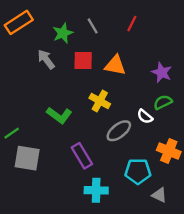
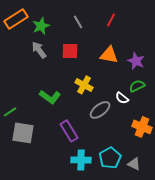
green star: (63, 33) -> (41, 26), moved
orange triangle: (115, 65) -> (109, 55), moved
cyan pentagon: (138, 171) -> (110, 158), moved, turned -30

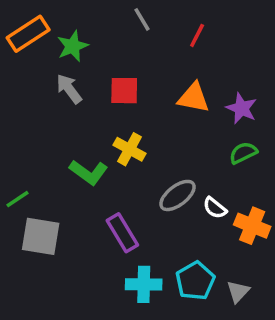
gray line: (78, 22) -> (142, 19), moved
yellow cross: (84, 85) -> (129, 149), moved
white semicircle: (122, 98) -> (215, 208), moved
gray triangle: (134, 164) -> (238, 291), turned 48

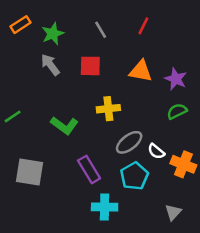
gray line: (142, 19) -> (101, 30), moved
orange rectangle: (28, 34) -> (20, 25), size x0.7
yellow cross: (129, 149) -> (108, 109), moved, turned -35
green line: (17, 199) -> (13, 116), moved
cyan pentagon: (195, 281) -> (134, 176), moved

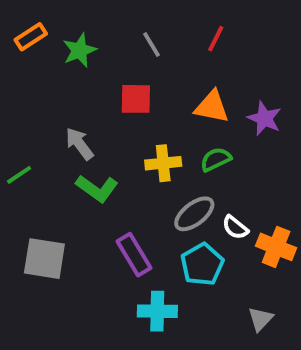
gray arrow: (50, 65) -> (79, 144), moved
green semicircle: (177, 111) -> (216, 159), moved

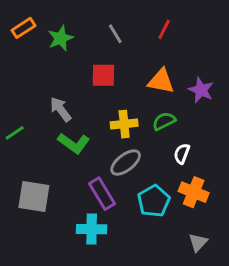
gray ellipse: (194, 214) -> (126, 163), moved
white semicircle: (235, 227) -> (182, 154), moved, turned 72
orange cross: (276, 247) -> (194, 192), moved
cyan cross: (157, 311) -> (92, 229), moved

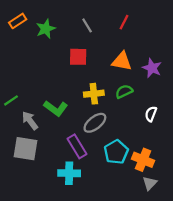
gray arrow: (61, 109) -> (30, 121), moved
white semicircle: (182, 154) -> (151, 114), moved
orange cross: (194, 192) -> (143, 160), moved

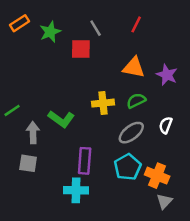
red square: (78, 57) -> (81, 49), moved
gray arrow: (30, 121) -> (33, 133), turned 36
gray ellipse: (95, 123) -> (131, 133), moved
purple rectangle: (77, 146) -> (85, 161), turned 35
gray square: (25, 149) -> (28, 163), size x0.7

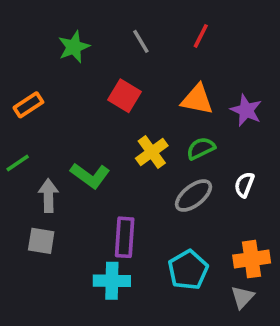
orange rectangle: (19, 23) -> (28, 105), moved
red square: (81, 49) -> (125, 96), moved, turned 30
yellow cross: (103, 103) -> (152, 152), turned -30
cyan pentagon: (128, 167) -> (188, 270), moved
orange cross: (157, 176) -> (252, 259), moved, turned -30

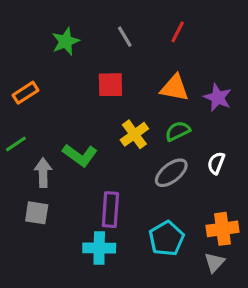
red square: (125, 96) -> (110, 85), turned -32

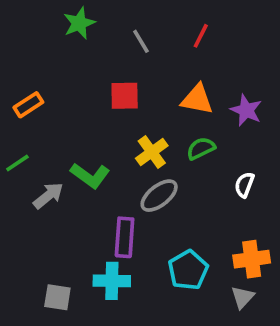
green star: (66, 41) -> (79, 23), moved
gray arrow: (43, 173) -> (48, 196), turned 52
gray ellipse: (171, 173) -> (159, 196), moved
gray square: (37, 213) -> (57, 297), moved

